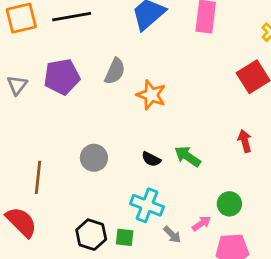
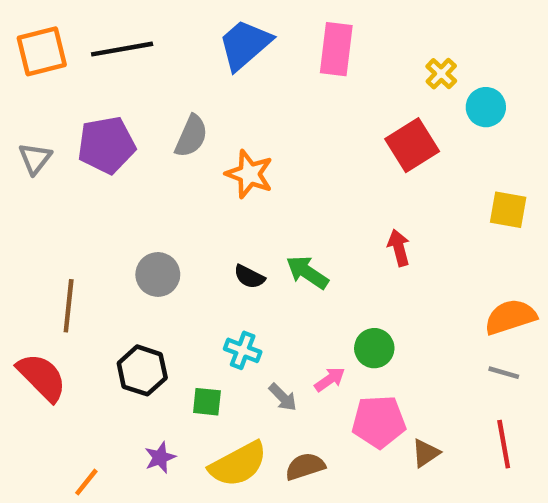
cyan cross: (147, 205) -> (243, 350), size x0.7
black hexagon: (91, 235) -> (142, 370), moved

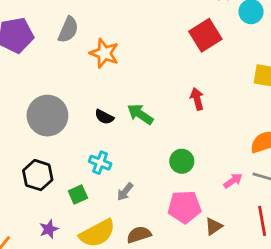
gray circle: (158, 274) -> (47, 116), size x1.5
pink arrow: (330, 379) -> (233, 181), moved
gray arrow: (283, 397) -> (125, 192), turned 84
green square: (207, 402) -> (78, 194), turned -30

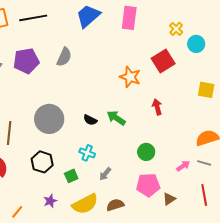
orange star: (104, 53) -> (130, 77), moved

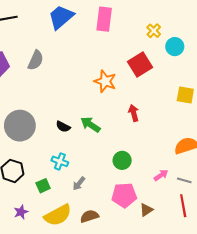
gray line: (204, 163) -> (184, 180), moved

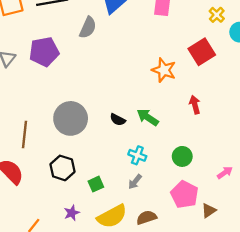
gray semicircle: (36, 60) -> (88, 28), moved
cyan cross: (60, 161) -> (137, 155), moved
pink pentagon: (124, 195) -> (185, 194), turned 30

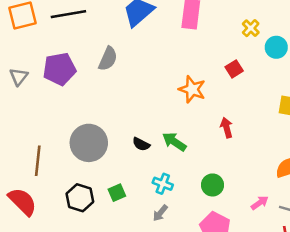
gray semicircle: (88, 28) -> (108, 59), moved
red square: (202, 52) -> (234, 69), size x0.6
green square: (96, 184) -> (117, 193), moved

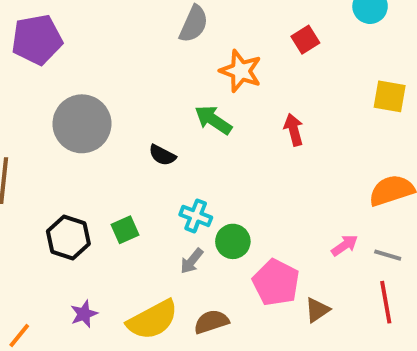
gray semicircle: (108, 59) -> (194, 24), moved
green arrow: (174, 142) -> (213, 120), moved
gray circle: (89, 143) -> (82, 124), moved
green circle: (212, 185) -> (233, 241), moved

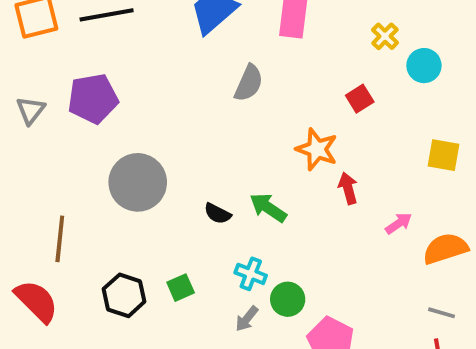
orange star: (241, 71) -> (317, 149), moved
green arrow: (213, 120) -> (268, 208), moved
pink arrow: (345, 245) -> (399, 223), moved

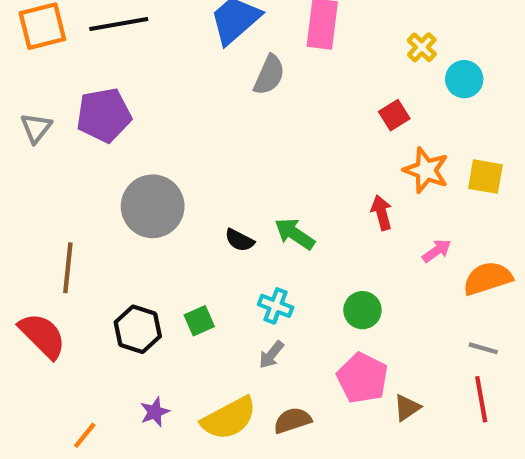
gray semicircle: (249, 83) -> (269, 75), moved
orange star: (317, 149) -> (426, 170), moved
green circle: (288, 299) -> (362, 310), moved

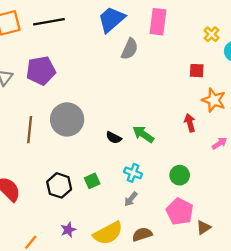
red square: (394, 115) -> (197, 71), turned 35
brown line: (68, 268) -> (30, 130), moved

